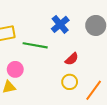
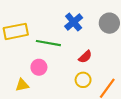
pink circle: (15, 69) -> (39, 67), moved

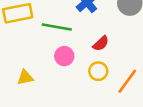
pink circle: (39, 67) -> (64, 56), moved

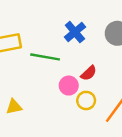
pink circle: (64, 56) -> (69, 86), moved

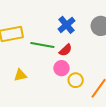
red semicircle: (89, 73) -> (66, 50), moved
yellow triangle: (14, 107) -> (20, 75), moved

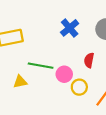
green line: (42, 45) -> (41, 66), moved
red semicircle: (66, 50) -> (89, 60), moved, turned 144

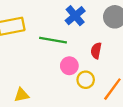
green line: (41, 66) -> (53, 40), moved
yellow triangle: (20, 82) -> (22, 95), moved

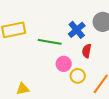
blue cross: (75, 16) -> (77, 30), moved

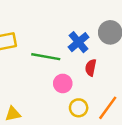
yellow circle: (78, 76) -> (79, 108), moved

